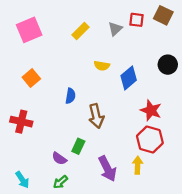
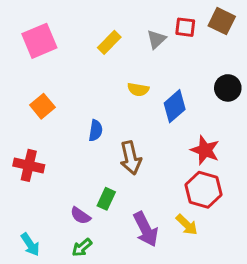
yellow arrow: (138, 165) -> (187, 225), turned 132

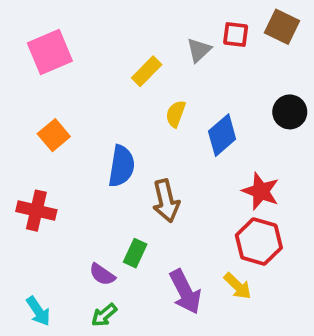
yellow rectangle: (109, 42) -> (147, 71), moved
yellow semicircle: (138, 89) -> (176, 114), turned 100
blue semicircle: (96, 130) -> (121, 166), size x1.5

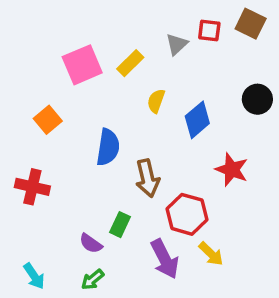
pink square: (50, 52) -> (82, 65), moved
red hexagon: (259, 242) -> (187, 214), moved

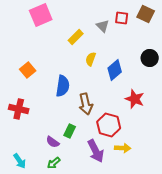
gray triangle: (177, 44) -> (103, 26), turned -32
pink square: (82, 65) -> (41, 15), moved
yellow arrow: (211, 254) -> (123, 148), turned -42

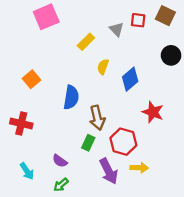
black circle: (150, 58) -> (171, 55), moved
green rectangle: (70, 131) -> (88, 143), moved
cyan arrow: (20, 161) -> (27, 171), moved

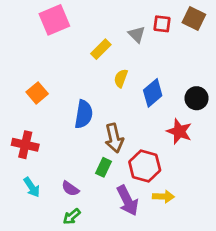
black circle: (171, 55) -> (197, 98), moved
cyan arrow: (27, 171) -> (32, 187), moved

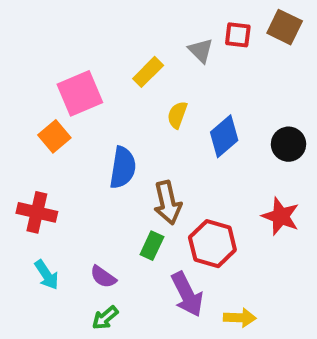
pink square: (54, 20) -> (80, 93), moved
red star: (179, 131) -> (281, 216), moved
yellow arrow: (163, 197) -> (240, 318), moved

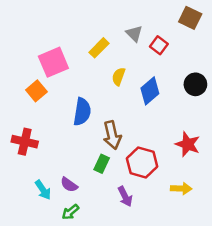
red square: (238, 35) -> (159, 45), moved, turned 30
black circle: (288, 144) -> (195, 84), moved
cyan arrow: (47, 275) -> (43, 190), moved
purple arrow: (187, 294) -> (125, 196), size x0.7
yellow arrow: (240, 318) -> (181, 189), moved

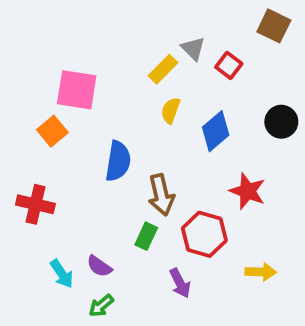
yellow rectangle: (99, 48) -> (163, 69), moved
pink square: (53, 62) -> (77, 90), turned 32
red star: (188, 144) -> (248, 191), moved

